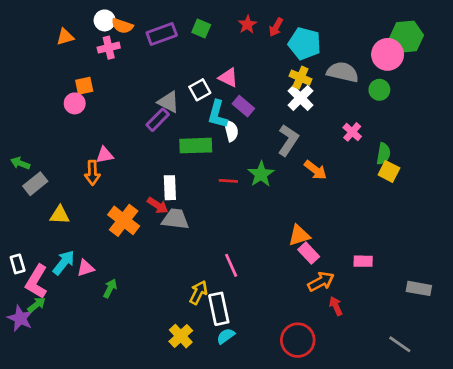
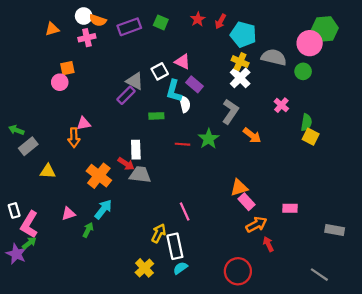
green rectangle: (196, 146) -> (156, 116), size x0.6
cyan arrow: (64, 263) -> (103, 209), moved

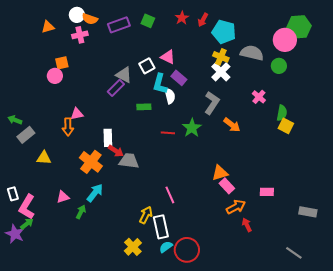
white rectangle: (136, 150) -> (108, 138), moved
red circle: (238, 271) -> (187, 250), moved

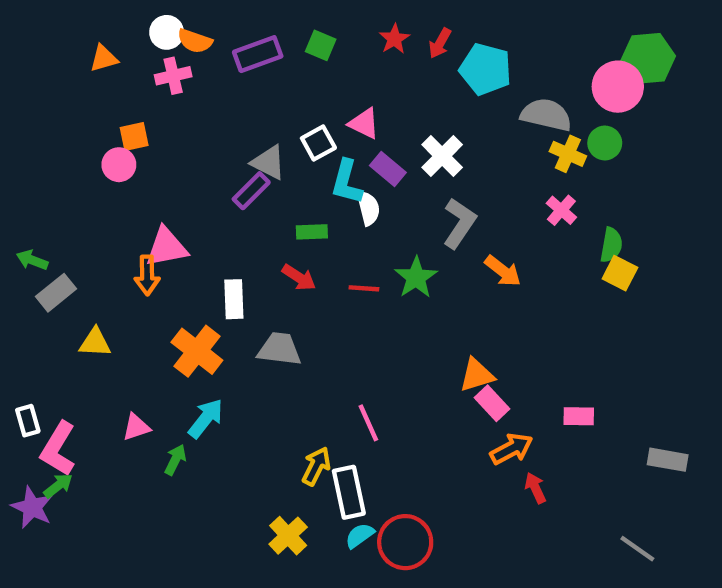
yellow cross: (221, 57) -> (568, 154), moved
white cross: (221, 72) -> (442, 156), moved
pink triangle: (77, 114) -> (167, 247), size x1.5
red arrow: (116, 151) -> (299, 277), moved

